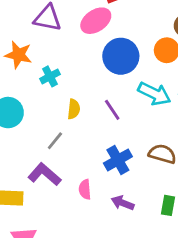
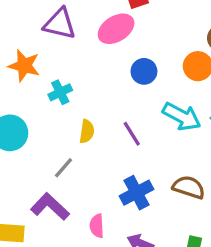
blue circle: (121, 56) -> (144, 71), size x0.6

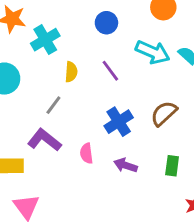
blue circle: (144, 71) -> (106, 23), moved
cyan cross: (60, 92) -> (45, 40), size x1.4
brown semicircle: (189, 187) -> (164, 113), turned -56

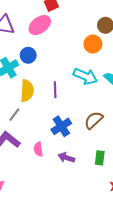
blue circle: (106, 23) -> (28, 55), moved
purple line: (110, 71) -> (55, 90), turned 35
yellow semicircle: (71, 72) -> (27, 91), size x1.5

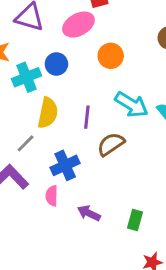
orange circle: (93, 44) -> (111, 56), moved
brown semicircle: (94, 120) -> (111, 144), moved
blue cross: (61, 126) -> (65, 165), moved

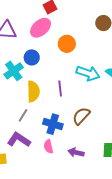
brown semicircle: (111, 144) -> (81, 116), moved
blue cross: (65, 165) -> (53, 124), turned -36

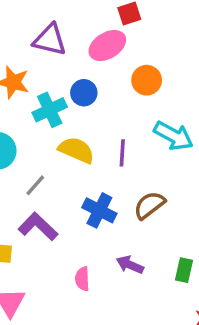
yellow semicircle: (33, 91) -> (76, 150), turned -75
gray line: (23, 115) -> (35, 185), moved
pink semicircle: (48, 146) -> (82, 279), moved

